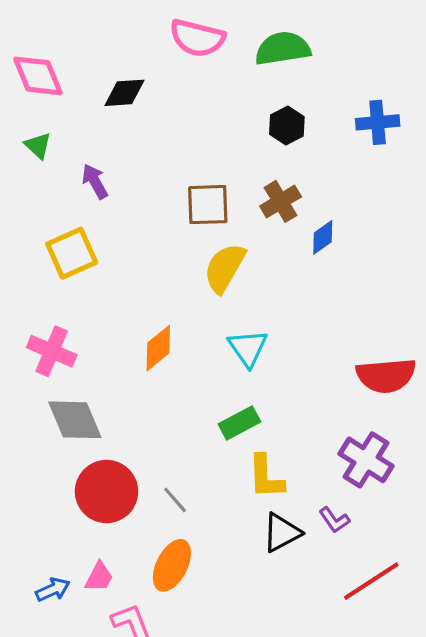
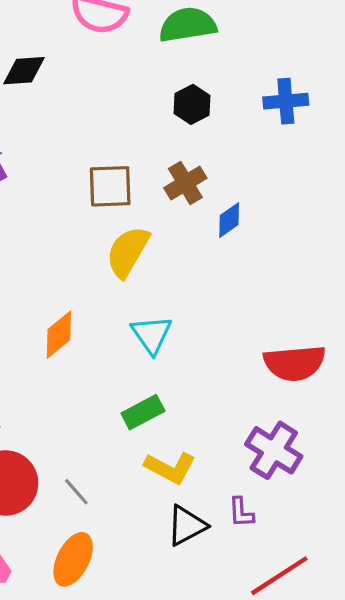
yellow L-shape: (266, 477) -> (170, 468), turned -60
purple L-shape: (334, 520) -> (241, 512), turned 32

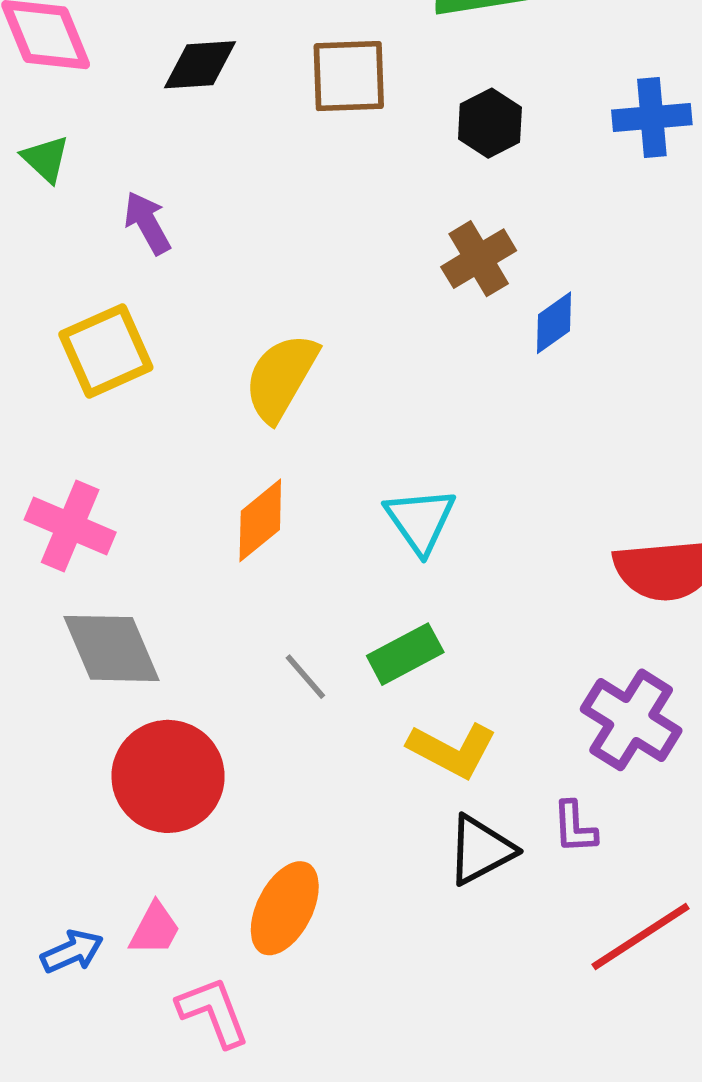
brown square: (110, 186) -> (349, 76), moved
yellow semicircle: (128, 252) -> (281, 377), moved
gray line: (76, 492) -> (305, 677), moved

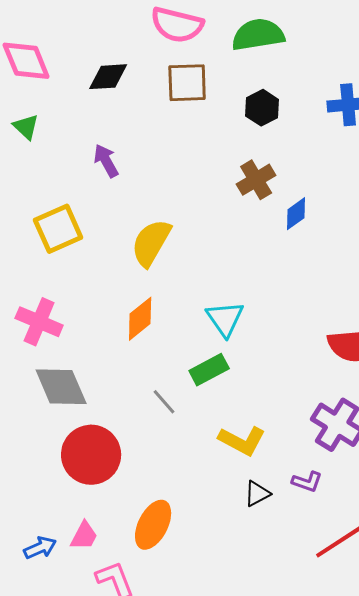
purple arrow: (147, 223) -> (106, 161), moved
green rectangle: (405, 654) -> (209, 370), moved
purple L-shape: (575, 827) -> (307, 482), turned -68
black triangle: (481, 850) -> (257, 494), size x0.7

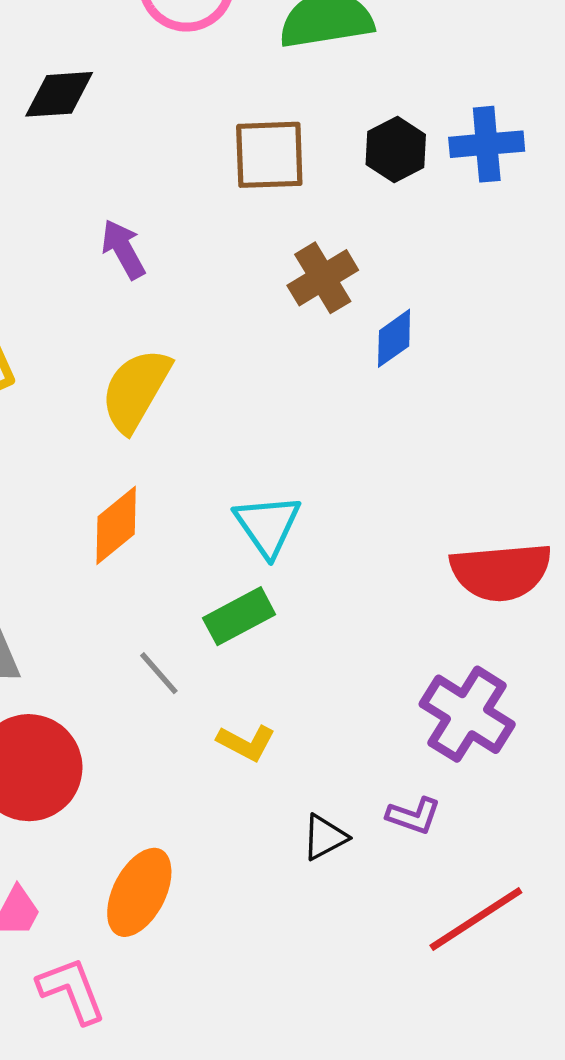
brown square: (187, 83) -> (269, 155), moved
black hexagon: (262, 108) -> (396, 150), moved
purple arrow: (106, 161) -> (123, 249), moved
yellow L-shape: (242, 441) -> (246, 743), moved, size x0.7

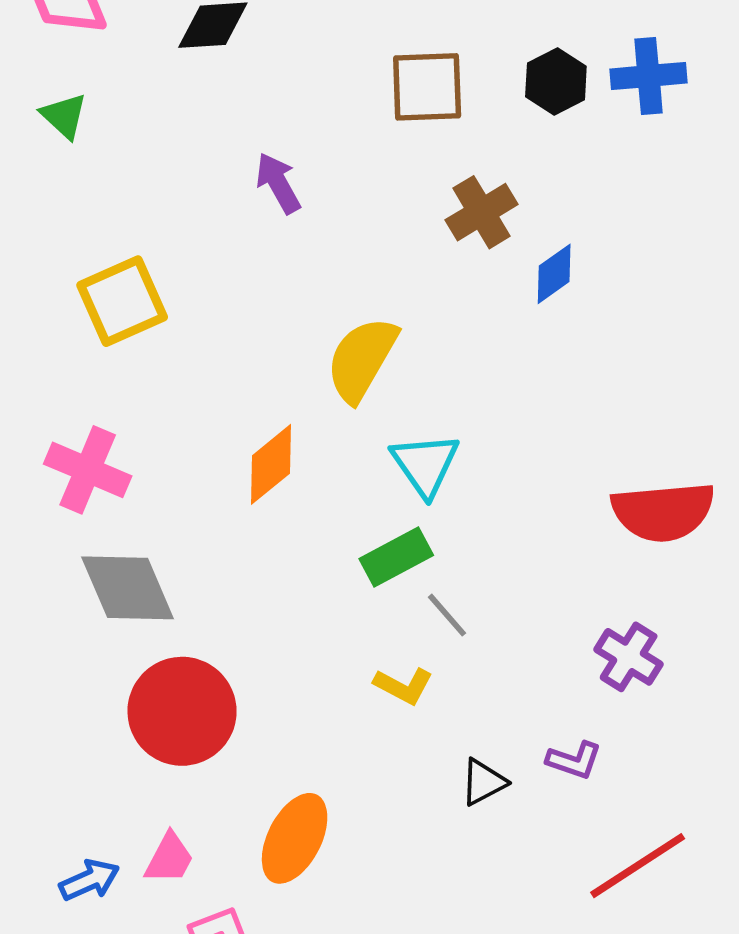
yellow semicircle: (136, 390) -> (362, 359), moved
gray line: (159, 673) -> (447, 615), moved
purple cross: (467, 714) -> (629, 657), size x0.7

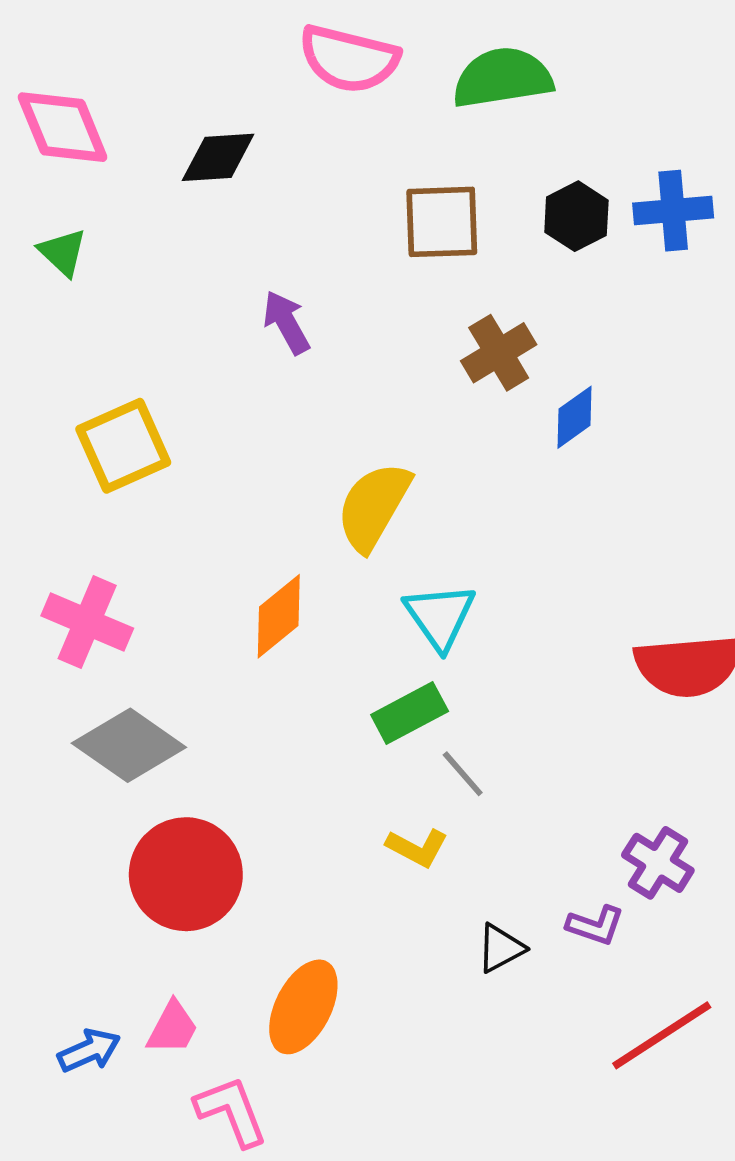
gray diamond: (128, 588) -> (129, 745), turned -32
purple cross: (629, 657) -> (658, 863), moved

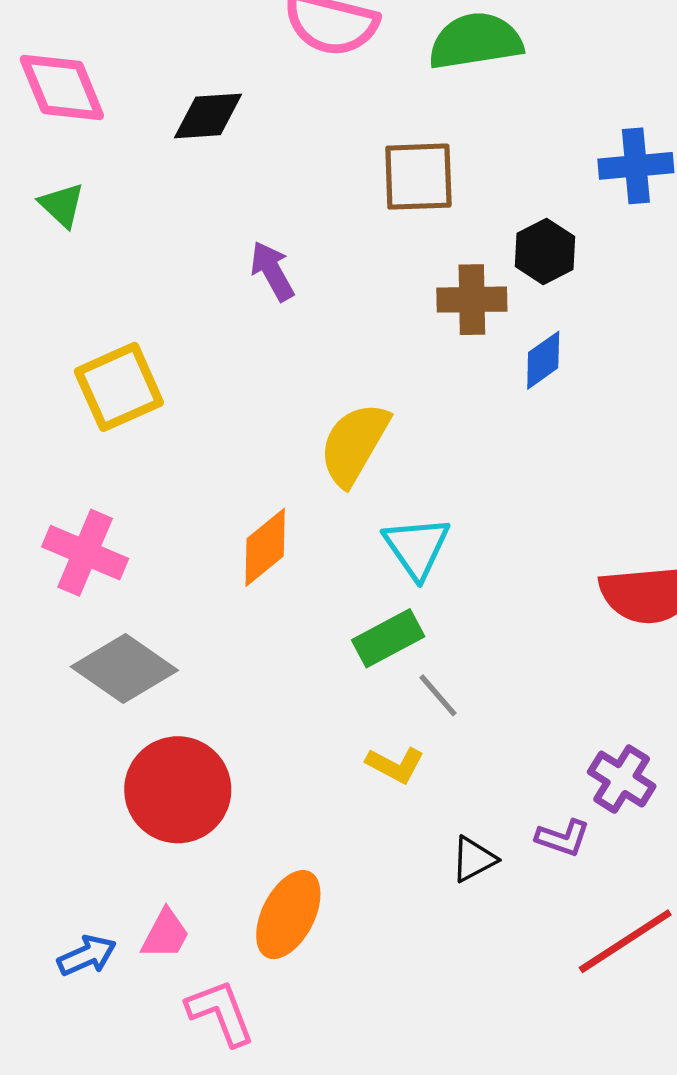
black hexagon: (576, 216) -> (545, 251), moved
brown cross: (499, 353) -> (472, 300), turned 30

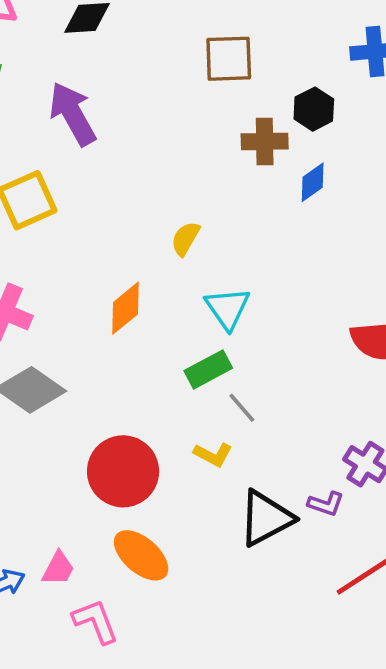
purple arrow: (272, 271) -> (73, 114), moved, size x1.6
yellow semicircle: (354, 444) -> (185, 239), size x0.6
red circle: (178, 790) -> (123, 471), moved
black triangle: (474, 859) -> (266, 518), size x1.8
orange ellipse: (288, 915) -> (141, 555), turned -76

